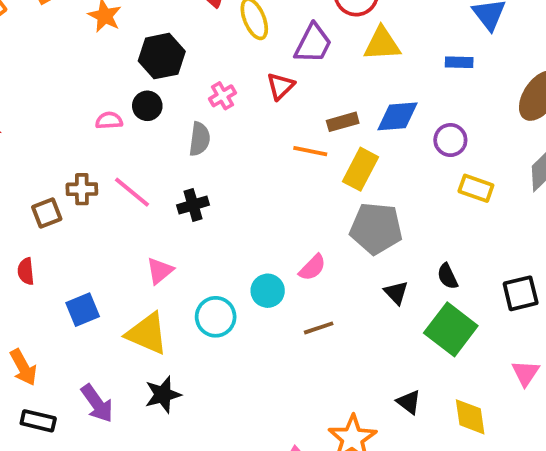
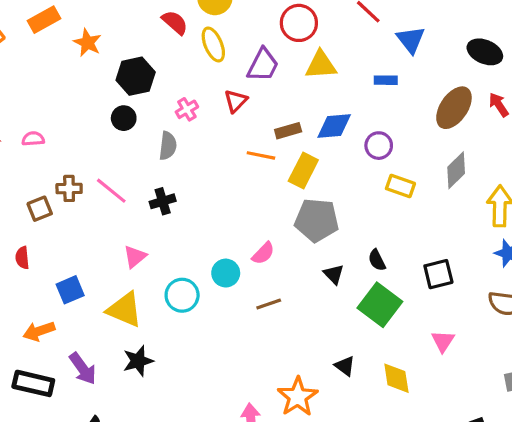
pink semicircle: (109, 120) -> (33, 139), moved
orange arrow: (23, 367) -> (39, 331), moved, turned 100
black rectangle: (38, 421) -> (33, 383), size x1.4

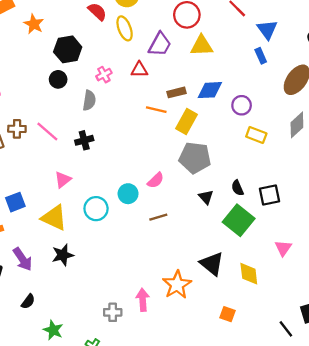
blue rectangle: (386, 80) -> (261, 56), moved, turned 63
red triangle: (236, 101) -> (139, 70), turned 42
black square: (438, 274) -> (270, 195), moved
black triangle: (345, 366) -> (212, 264), size x1.6

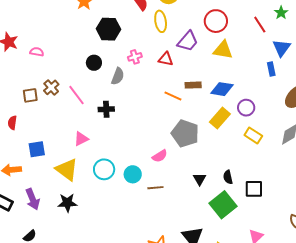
black circle: (58, 79) -> (94, 63), moved
yellow rectangle: (186, 121) -> (220, 118), moved
brown cross: (17, 129) -> (51, 87), turned 35
gray pentagon: (195, 158) -> (185, 133), moved
cyan circle: (128, 194) -> (133, 174), moved

